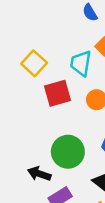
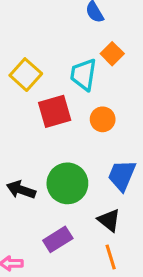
black arrow: (39, 174) -> (21, 190), moved

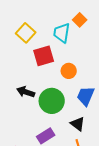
orange circle: (103, 119) -> (69, 71), moved
black arrow: (21, 190) -> (26, 92), moved

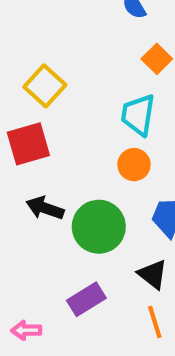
cyan trapezoid: (62, 33) -> (138, 115), moved
red square: (44, 56) -> (28, 144), moved

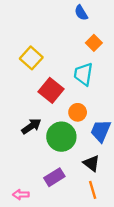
red square: (28, 144) -> (51, 90), moved, turned -35
orange circle: (134, 165) -> (78, 112), moved
black arrow: (45, 208) -> (31, 126), turned 126

